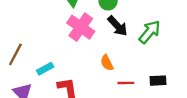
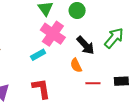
black arrow: (118, 26) -> (86, 45), moved
cyan rectangle: (45, 69) -> (38, 55), moved

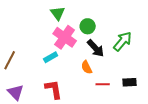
green circle: (77, 10) -> (88, 26), moved

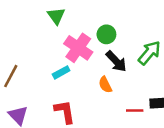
green triangle: (58, 13) -> (56, 16), moved
red line: (103, 84) -> (135, 110), moved

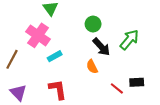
pink cross: (78, 48) -> (38, 35), moved
red line: (135, 110) -> (117, 88), turned 40

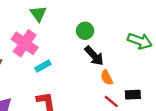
green arrow: (129, 40) -> (140, 41), moved, turned 70
orange semicircle: (92, 67) -> (107, 77), moved

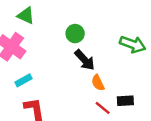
green triangle: (38, 14) -> (26, 16), turned -30
cyan rectangle: (43, 66) -> (23, 80), moved

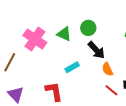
green triangle: (26, 16) -> (64, 34), moved
cyan rectangle: (23, 80) -> (72, 67), moved

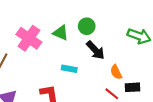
cyan rectangle: (72, 67) -> (69, 69), turned 40
orange semicircle: (107, 69) -> (116, 72), moved

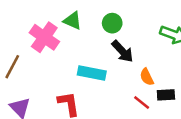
green triangle: (61, 33) -> (73, 21), moved
cyan rectangle: (69, 69) -> (92, 73), size x1.5

